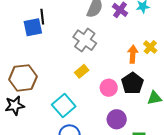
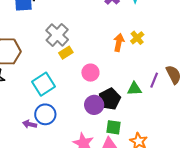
gray cross: (85, 40) -> (57, 35), moved
black pentagon: (132, 83) -> (110, 99), moved

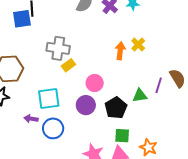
gray cross: (57, 35) -> (58, 48), turned -30
cyan square: (44, 84) -> (49, 98), turned 30
purple circle: (94, 105) -> (86, 105), moved
purple arrow: (30, 124) -> (31, 119), moved

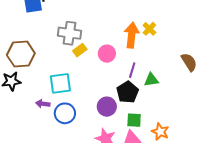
orange arrow: (120, 51) -> (132, 35), size x1.4
pink circle: (95, 83) -> (107, 54), moved
purple line: (159, 85) -> (132, 70), moved
purple circle: (86, 105) -> (107, 107), moved

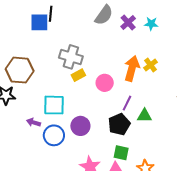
purple circle: (107, 107) -> (80, 126), moved

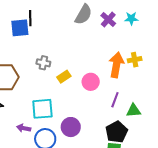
gray cross: (71, 57) -> (43, 63), moved, size x0.6
yellow cross: (150, 65) -> (135, 60), turned 32
black pentagon: (119, 124) -> (117, 132), moved

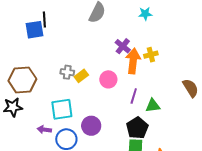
purple cross: (108, 19) -> (123, 46), moved
gray cross: (43, 63) -> (67, 72), moved

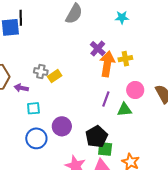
pink circle: (108, 79) -> (135, 90), moved
cyan square: (62, 109) -> (33, 108), size x0.6
black pentagon: (137, 128) -> (96, 137), moved
purple arrow: (44, 130) -> (21, 88), moved

